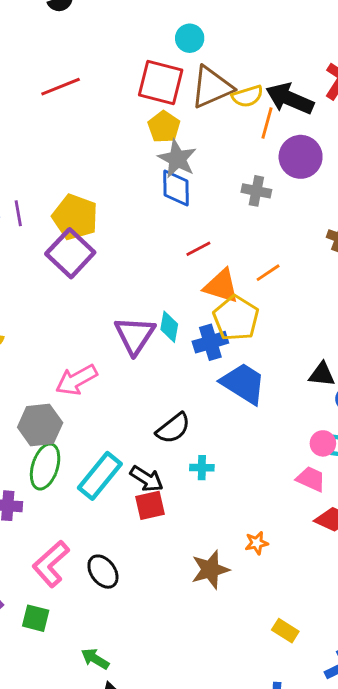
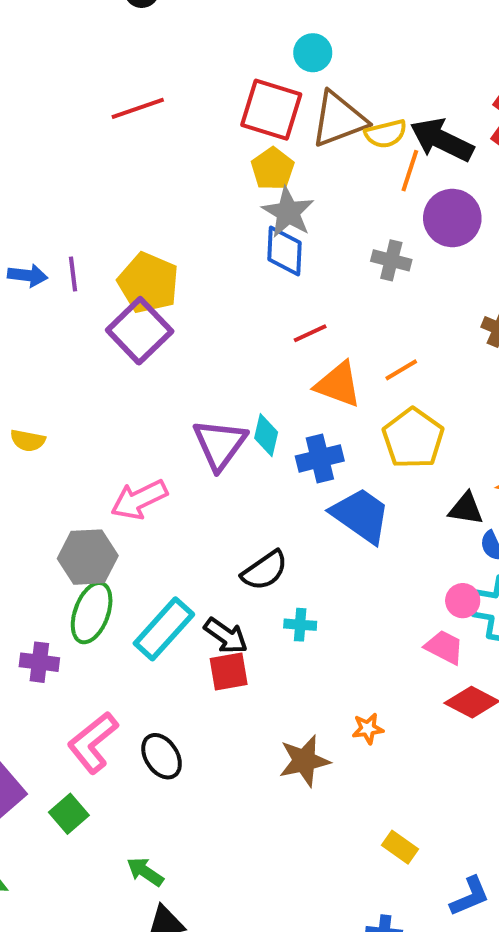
yellow pentagon: (236, 318) -> (413, 438), moved
green square: (36, 618) -> (69, 814), turned 32

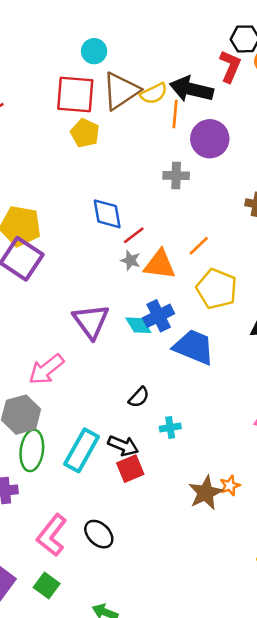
gray star: (288, 212) -> (131, 260), moved, size x0.6
blue diamond: (285, 251) -> (107, 214), moved
cyan diamond: (266, 435) -> (138, 325), moved, turned -32
black semicircle: (265, 570) -> (139, 397), size x0.7
brown star: (304, 761) -> (206, 493), moved

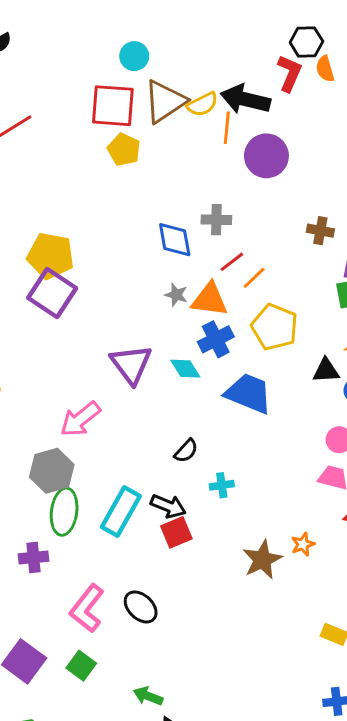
gray cross: (176, 176) -> (216, 220), moved
blue diamond: (107, 214) -> (175, 240), moved
red line: (134, 235) -> (232, 262), moved
blue cross: (159, 316) -> (216, 339), moved
orange star: (230, 486) -> (303, 544), moved

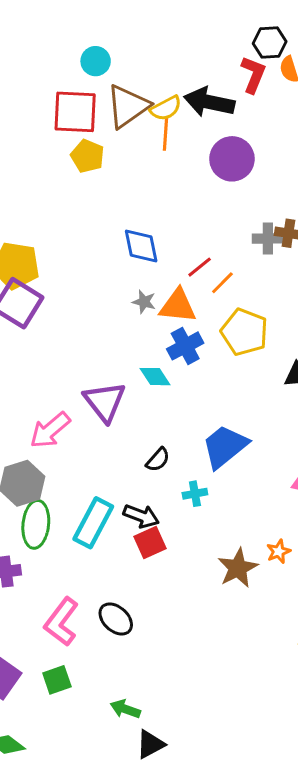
orange line: (227, 128) -> (166, 134), moved
gray cross: (216, 220) -> (268, 238), moved
purple triangle: (131, 364) -> (105, 402), moved
blue trapezoid: (249, 393) -> (225, 446), moved, turned -60
green square: (81, 666) -> (57, 680), turned 36

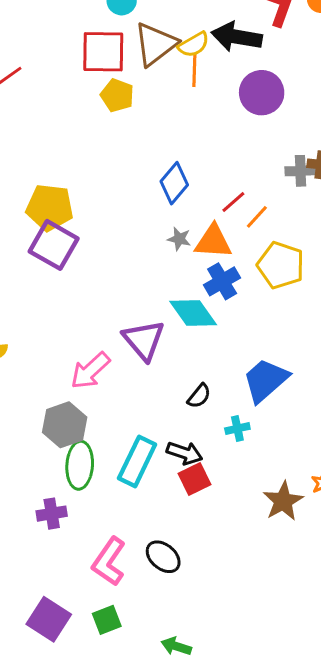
blue diamond: (141, 246) -> (174, 183), turned 54
cyan diamond: (155, 377) -> (193, 313), size x1.5

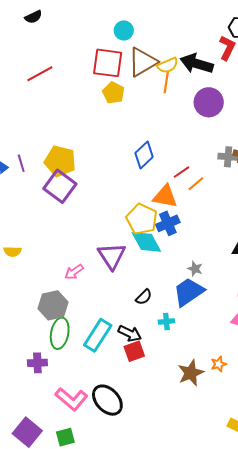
gray star: (179, 239) -> (195, 269), moved
yellow pentagon: (281, 265) -> (142, 219), moved
pink arrow: (90, 371) -> (74, 272), size x0.7
black ellipse: (163, 557) -> (107, 400), size x1.4
pink L-shape: (109, 562) -> (71, 399), turned -92

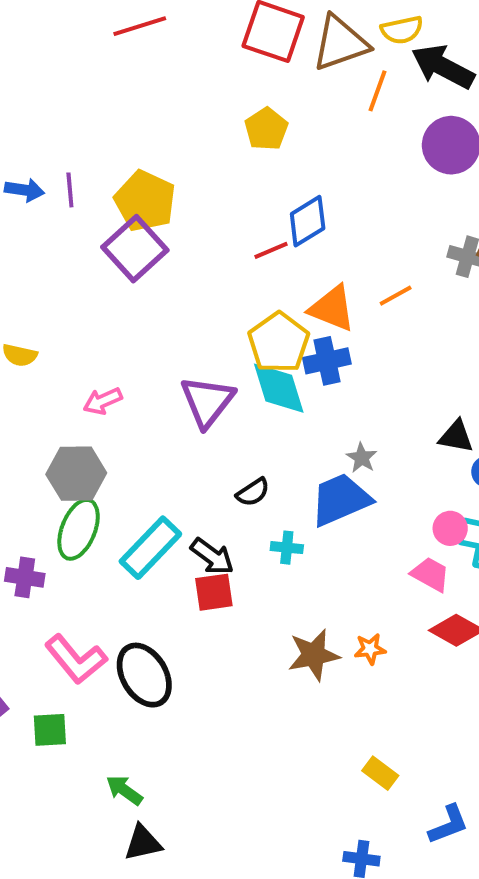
yellow semicircle: (168, 65) -> (402, 30), moved
yellow pentagon: (113, 93) -> (266, 129), moved
red line: (181, 172) -> (271, 250), moved
pink arrow: (74, 272) -> (103, 401), moved

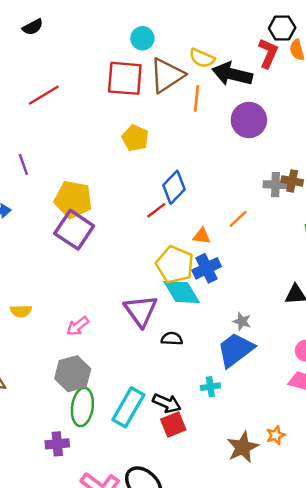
yellow semicircle: (402, 30) -> (202, 58), turned 50
purple line: (70, 190) -> (23, 164), moved
orange triangle: (332, 308) -> (202, 236), size x0.6
black semicircle: (253, 492) -> (172, 339), moved, turned -130

